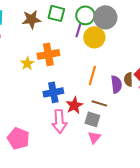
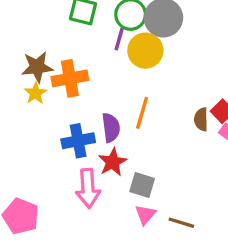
brown star: (31, 19) -> (37, 67), moved
purple semicircle: (116, 84) -> (111, 128), moved
brown line: (99, 103) -> (181, 223), moved

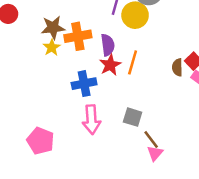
purple semicircle: (111, 128) -> (108, 45), moved
red star: (113, 162) -> (110, 65), moved
pink triangle: (145, 215) -> (155, 153), moved
brown line: (181, 223) -> (151, 139), moved, turned 36

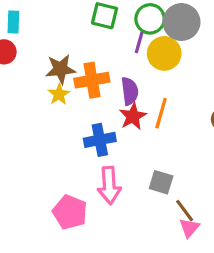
pink pentagon: (41, 141) -> (70, 212), moved

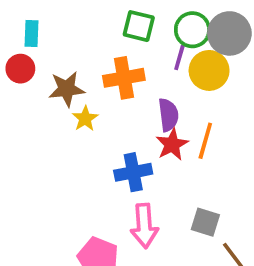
brown star: (61, 69) -> (67, 89), moved
orange cross: (92, 80) -> (124, 78), moved

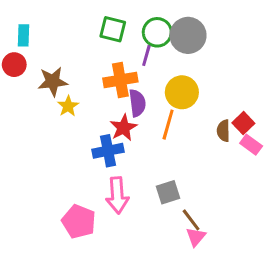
yellow circle: (209, 70) -> (182, 92), moved
orange cross: (124, 78) -> (120, 80), moved
red star: (172, 144) -> (123, 128), moved
gray square: (205, 222) -> (168, 192), turned -35

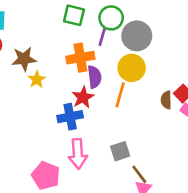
gray circle: (188, 35) -> (137, 36), moved

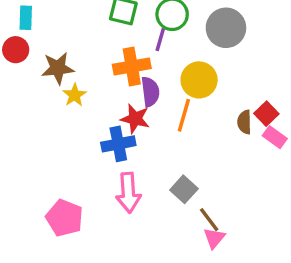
gray circle: (137, 36) -> (226, 28), moved
red star: (83, 97) -> (135, 119), turned -30
gray square: (120, 151) -> (184, 189), turned -30
pink pentagon: (46, 176) -> (64, 218), moved

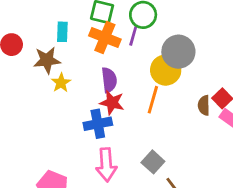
cyan rectangle: (26, 18) -> (62, 32), moved
gray circle: (226, 28) -> (178, 52), moved
orange cross: (132, 66) -> (105, 37), moved, turned 32
purple semicircle: (150, 92) -> (109, 80), moved

